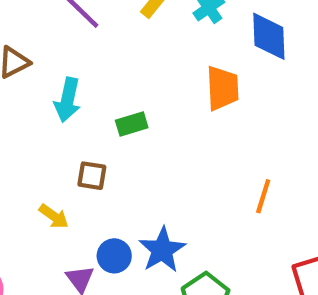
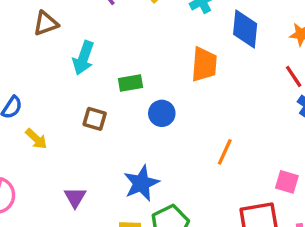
yellow arrow: (54, 216) -> (36, 139), moved
blue circle: (114, 256) -> (162, 113), moved

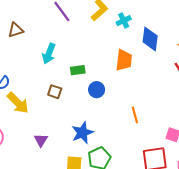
brown triangle: (46, 23) -> (16, 30), moved
yellow arrow: (36, 139) -> (18, 103), size x1.6
orange line: (225, 152) -> (135, 115), turned -42

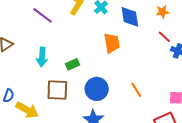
blue circle: (97, 90) -> (97, 89), moved, size x1.5
brown square: (55, 92) -> (57, 90), size x1.6

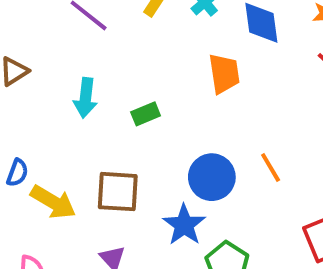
blue circle: (97, 89) -> (212, 177), moved
brown square: (57, 90) -> (118, 192), moved

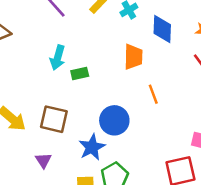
cyan arrow: (85, 98) -> (58, 58), moved
orange line: (271, 167) -> (153, 94), moved

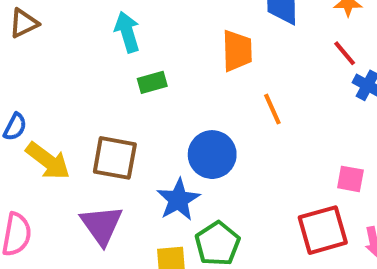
cyan arrow: (58, 58) -> (127, 32), moved, turned 150
purple triangle: (43, 160) -> (102, 225), size x1.6

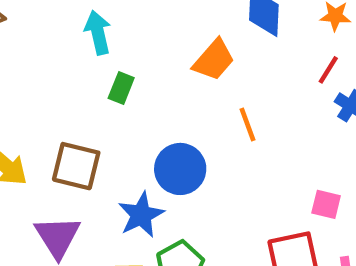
orange trapezoid: (237, 51) -> (214, 60), turned 39
red line: (345, 53) -> (328, 70), turned 68
green rectangle: (152, 82) -> (121, 88), turned -56

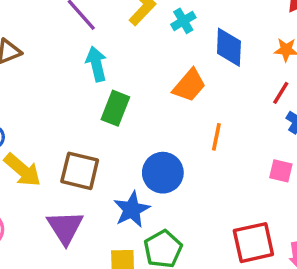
green rectangle: (121, 88) -> (115, 108), size x1.4
orange line: (247, 125) -> (216, 137), turned 32
pink square: (326, 204) -> (281, 171), moved

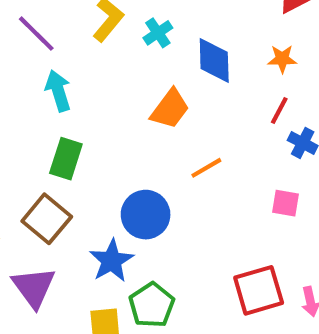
green rectangle: (115, 108) -> (66, 159), moved
orange line: (216, 137) -> (206, 168), turned 52
brown square: (80, 171) -> (47, 219), turned 30

